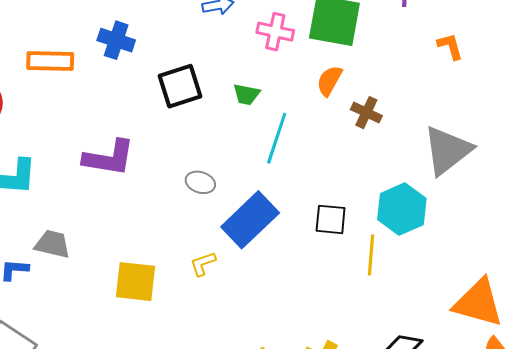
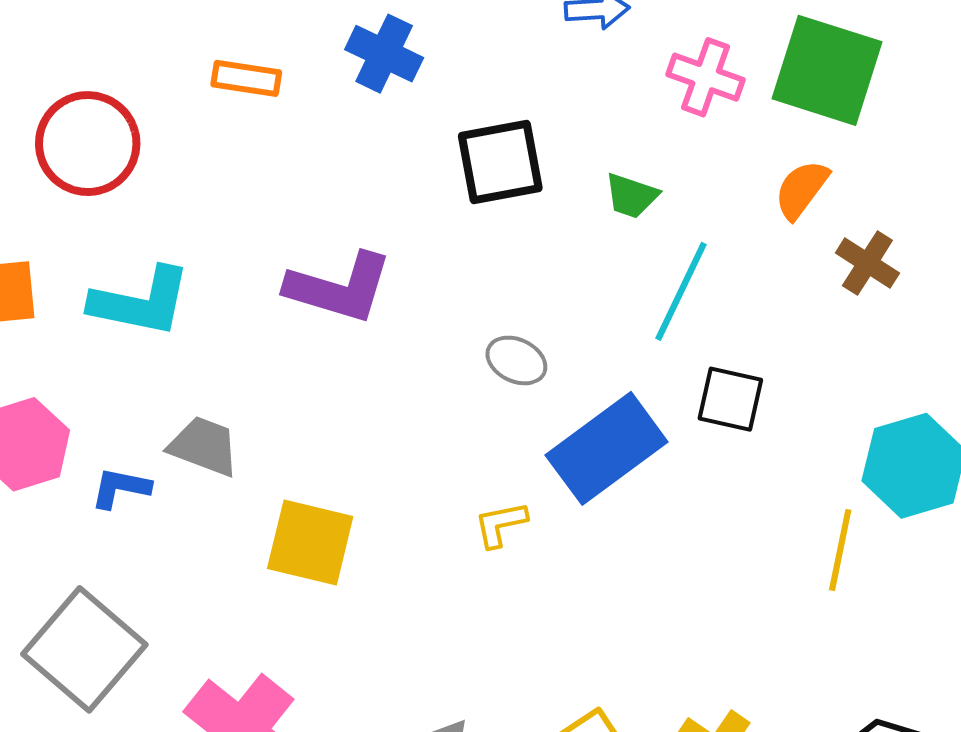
orange rectangle: (50, 61) -> (246, 78), size x0.7
black square: (331, 219) -> (730, 399), moved
yellow square: (135, 282) -> (310, 542), moved

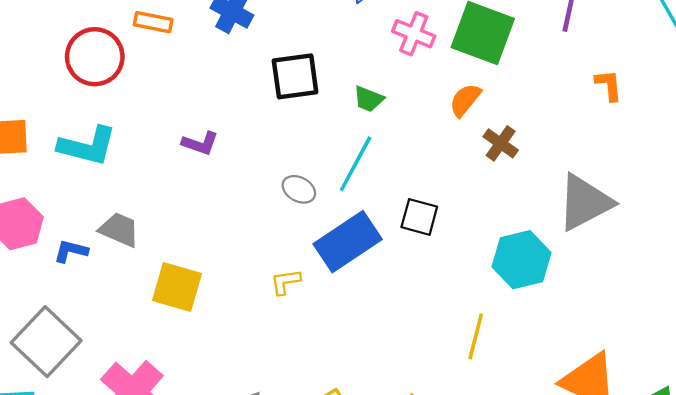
red circle: (88, 144) -> (95, 57), moved
purple L-shape: (339, 288) -> (200, 143), size x0.6
cyan line: (681, 291) -> (356, 164), moved
yellow line: (840, 550) -> (476, 336), moved

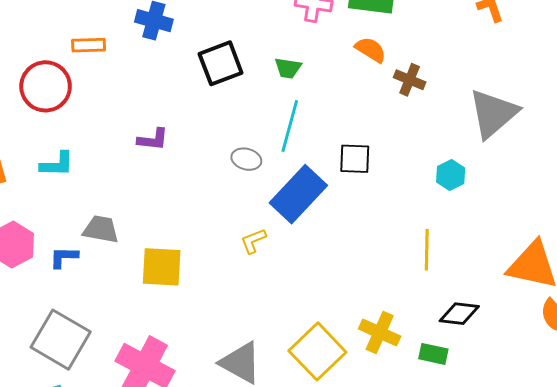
orange semicircle: (465, 100) -> (371, 50), turned 96
cyan L-shape: (87, 146) -> (57, 164), size x0.7
cyan hexagon: (522, 260) -> (451, 175), size x0.6

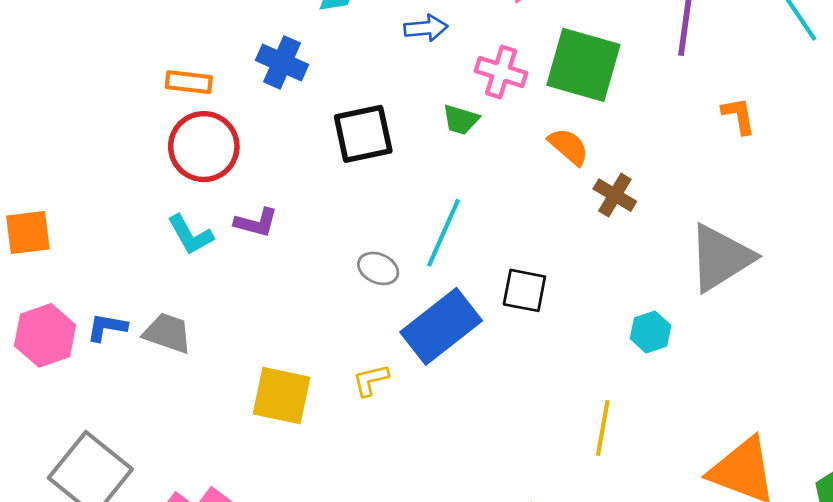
green trapezoid: (288, 68) -> (461, 120), moved
red circle: (46, 86) -> (204, 147), moved
cyan L-shape: (57, 164) -> (190, 235), moved, turned 51
blue L-shape: (64, 257) -> (107, 327), moved
yellow square: (162, 267) -> (281, 396), moved

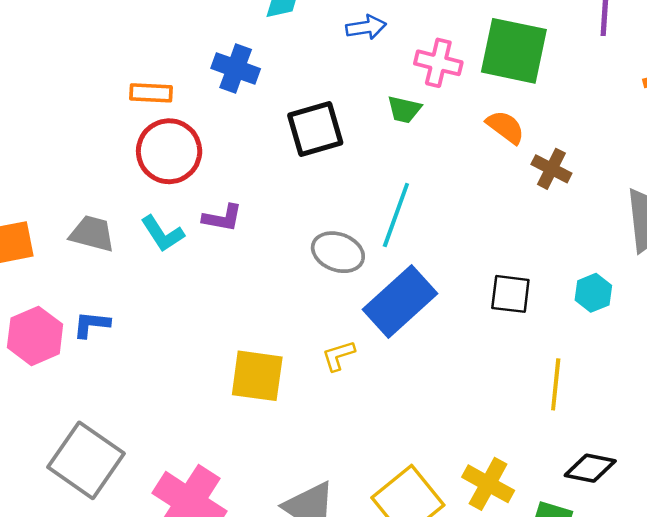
gray ellipse: (378, 268) -> (338, 252), size x1.4
black square: (524, 290) -> (510, 294), moved
gray trapezoid: (167, 333) -> (92, 234), moved

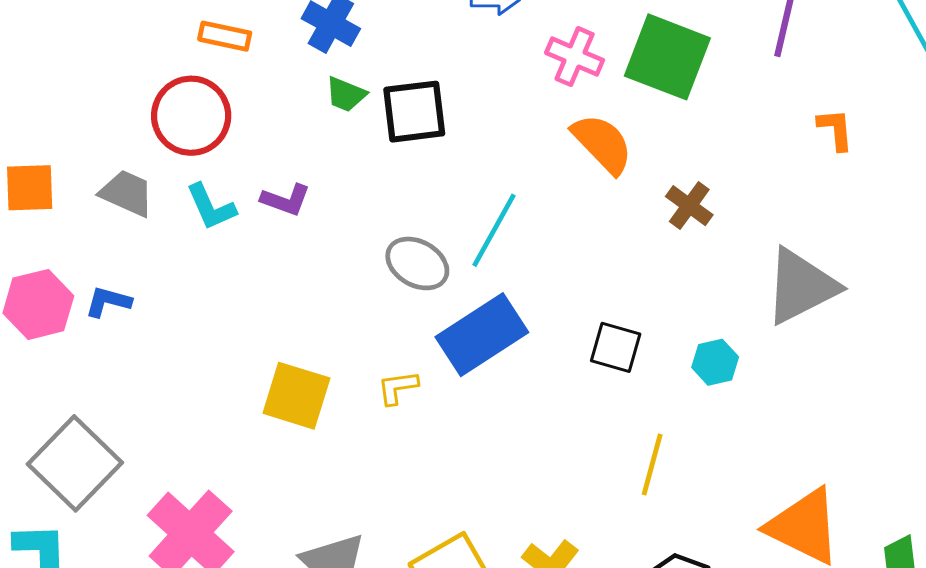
green trapezoid: (404, 109) -> (346, 94), moved
orange semicircle: (505, 127) -> (602, 144), moved, size x1.4
red circle: (169, 151) -> (191, 116), moved

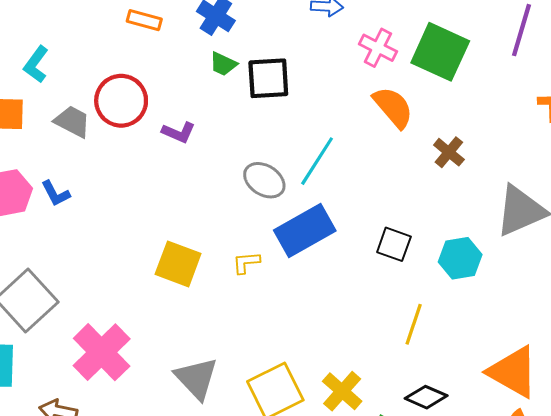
red circle: (191, 116) -> (121, 101), moved
cyan L-shape: (211, 207) -> (36, 64), moved, turned 57
blue L-shape: (108, 302) -> (56, 194), turned -136
cyan hexagon: (715, 362) -> (460, 258), size x1.4

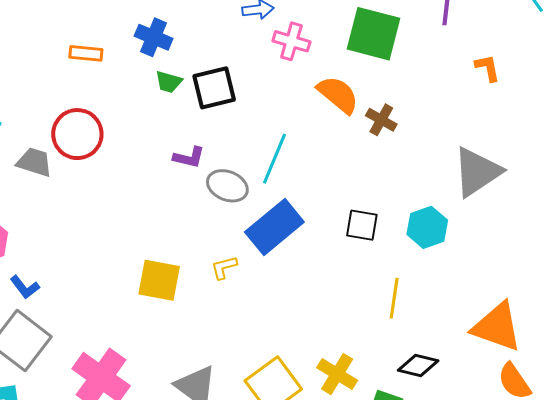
pink cross: (378, 48) -> (291, 41), moved
purple L-shape: (179, 132) -> (189, 157), moved
brown cross: (449, 152) -> (381, 120), moved
blue L-shape: (56, 194) -> (25, 287), moved

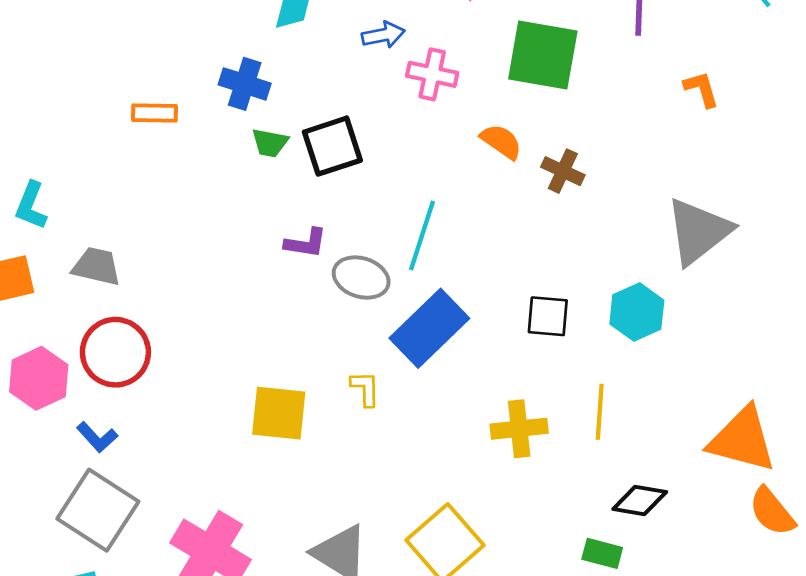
orange semicircle: (338, 95) -> (501, 142), size x0.7
red circle: (77, 134) -> (115, 352), moved
yellow L-shape: (224, 267) -> (365, 389), turned 108
yellow cross: (337, 374) -> (519, 429), moved, turned -33

